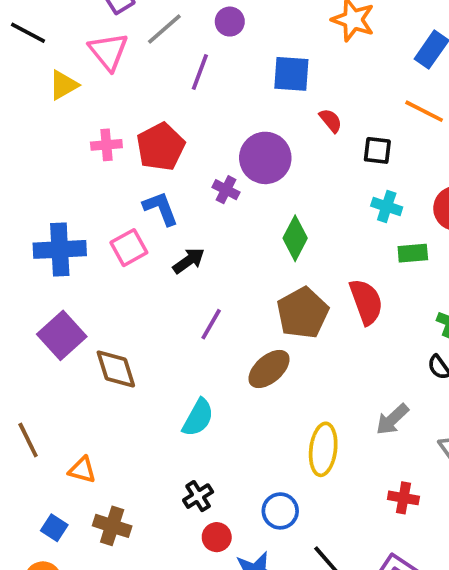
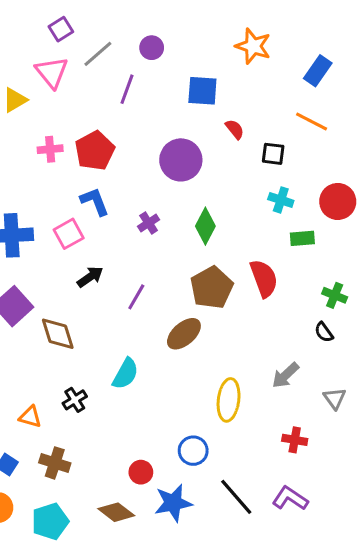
purple cross: (226, 190) -> (149, 223), moved, turned 30
black arrow: (189, 261) -> (90, 277), moved
black cross: (198, 496) -> (75, 400), moved

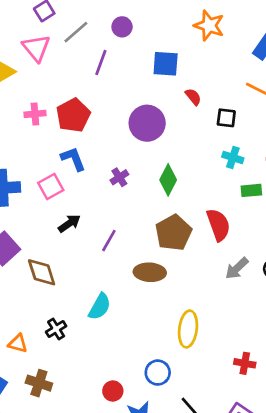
brown ellipse: (184, 334) -> (150, 272), turned 44
gray arrow: (285, 375) -> (237, 268), moved

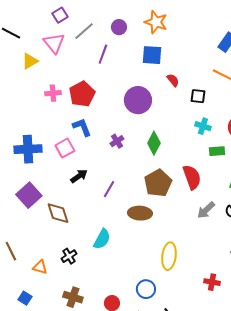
orange star: (209, 26) -> (156, 22), moved
brown cross: (39, 383) -> (73, 297), moved

